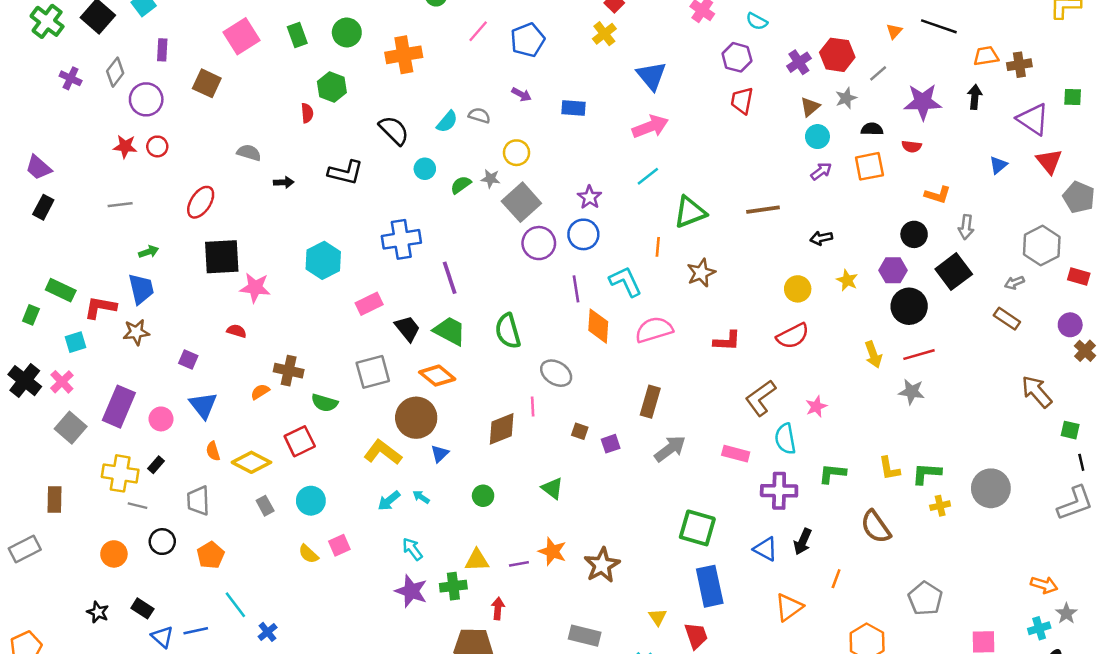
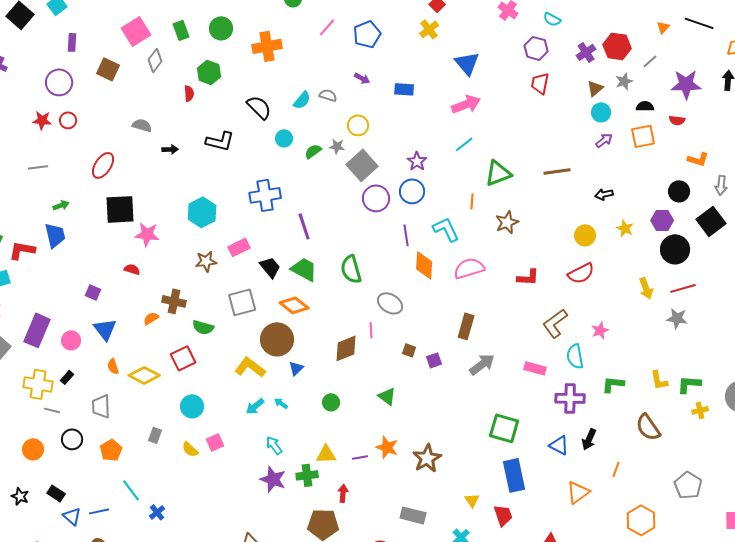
gray diamond: (115, 72) -> (155, 60), moved
brown star: (136, 332) -> (206, 261), moved
gray rectangle: (265, 506) -> (155, 435), moved, turned 49

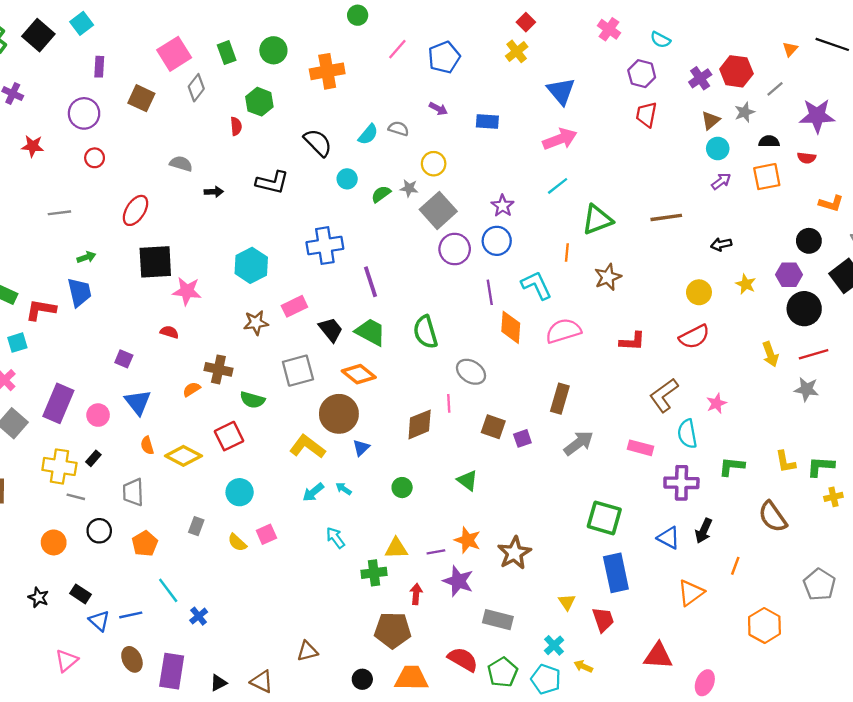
red star: (42, 120) -> (33, 146), moved
brown square: (409, 350) -> (493, 427), size x1.5
purple star: (273, 479) -> (458, 581), moved

